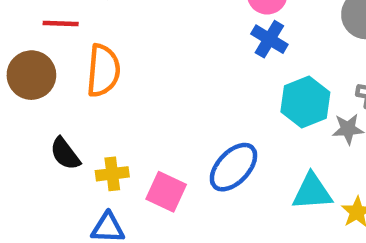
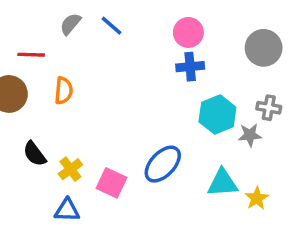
blue cross: (269, 39) -> (190, 67), turned -36
orange semicircle: (103, 71) -> (64, 91), size x0.7
yellow cross: (112, 174) -> (70, 169), turned -30

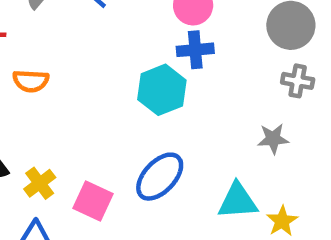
orange semicircle: (64, 91) -> (31, 81), turned 88
gray cross: (269, 108) -> (298, 81), moved
cyan hexagon: (217, 115) -> (162, 90), moved

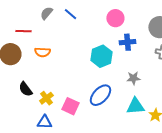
blue cross: (195, 50) -> (127, 42), moved
gray star: (273, 139) -> (133, 78), moved

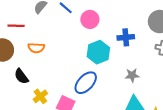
pink circle: (115, 18) -> (90, 19), moved
black semicircle: (25, 89) -> (21, 76), moved
blue ellipse: (100, 95) -> (86, 83), moved

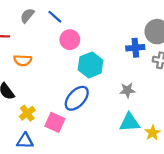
pink circle: (90, 19) -> (70, 40), moved
blue cross: (126, 37) -> (135, 48), moved

